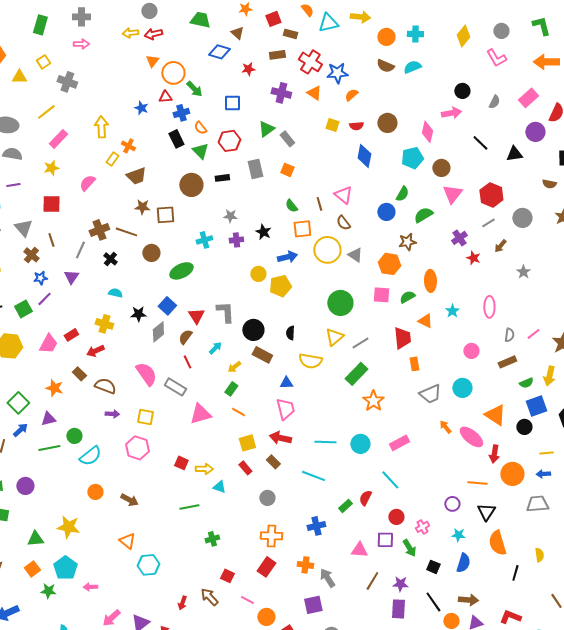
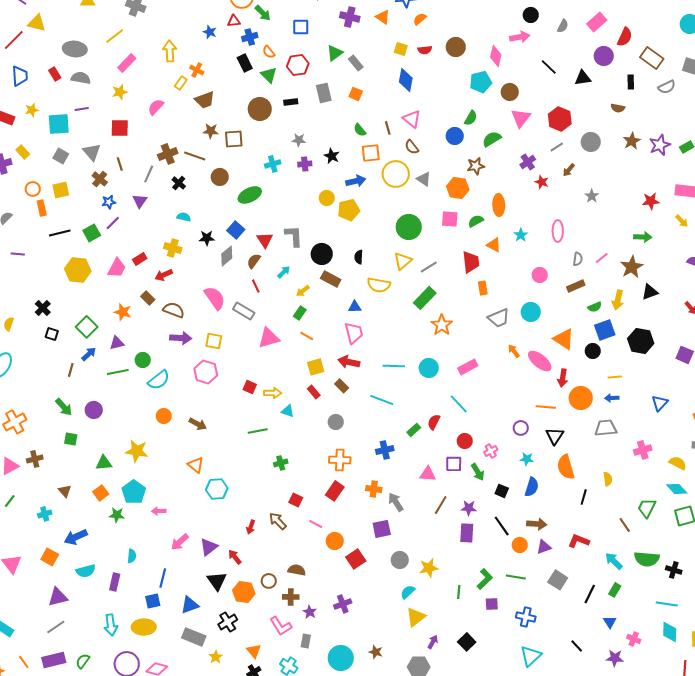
blue diamond: (364, 156) -> (406, 80), moved
purple arrow: (112, 414) -> (181, 338), size x1.5

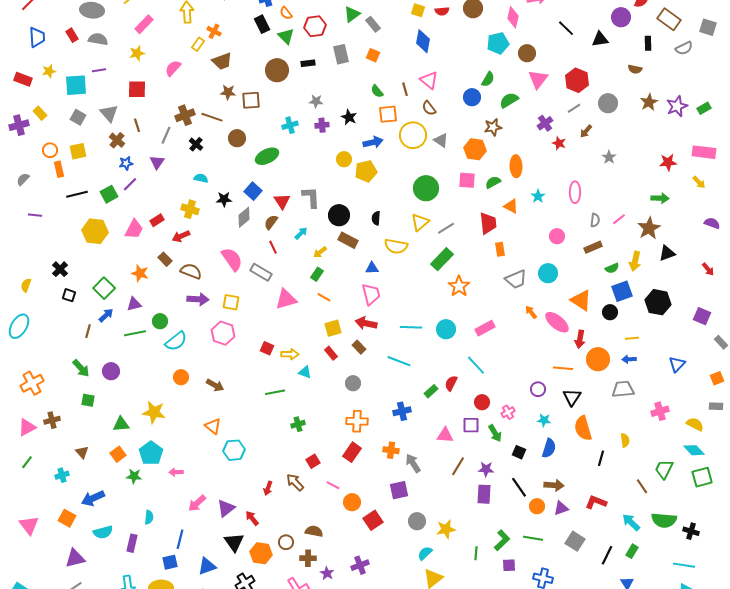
red square: (296, 500) -> (313, 461), turned 32

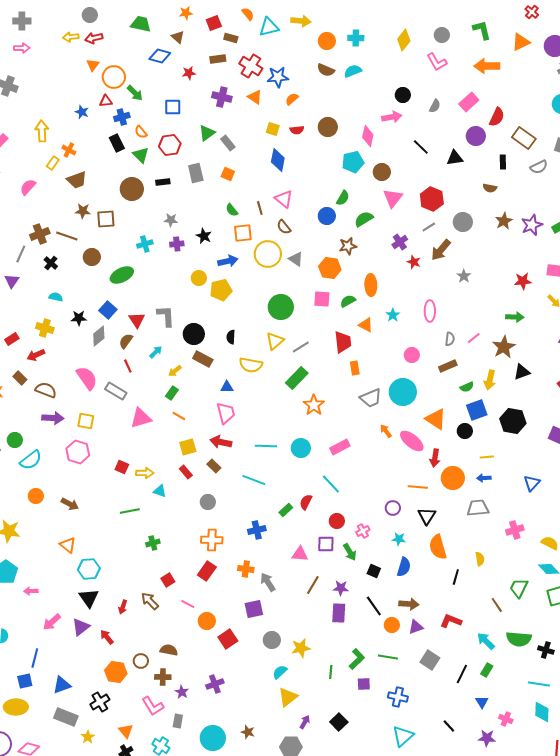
brown arrow: (586, 131) -> (441, 250), size x1.6
cyan circle: (548, 273) -> (403, 392), size x1.4
black triangle: (234, 542) -> (89, 598), moved

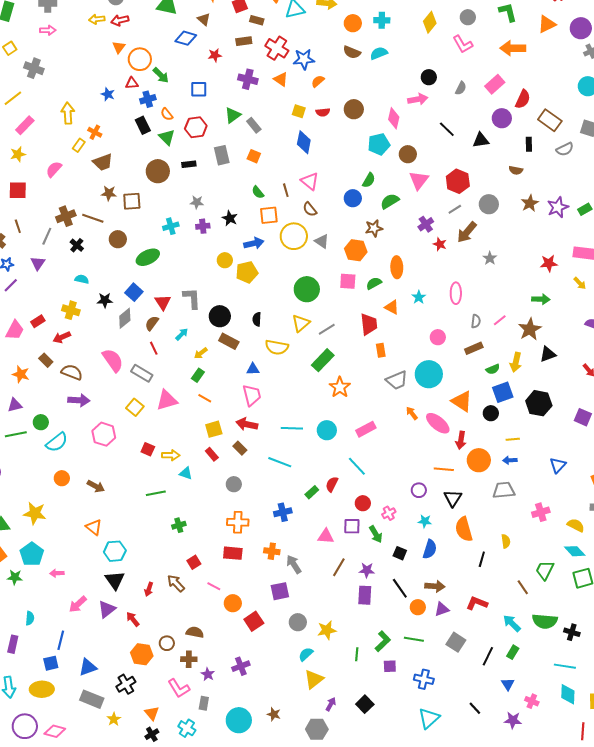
yellow square: (86, 421) -> (135, 407), moved, turned 30
red rectangle: (207, 571) -> (233, 553), turned 60

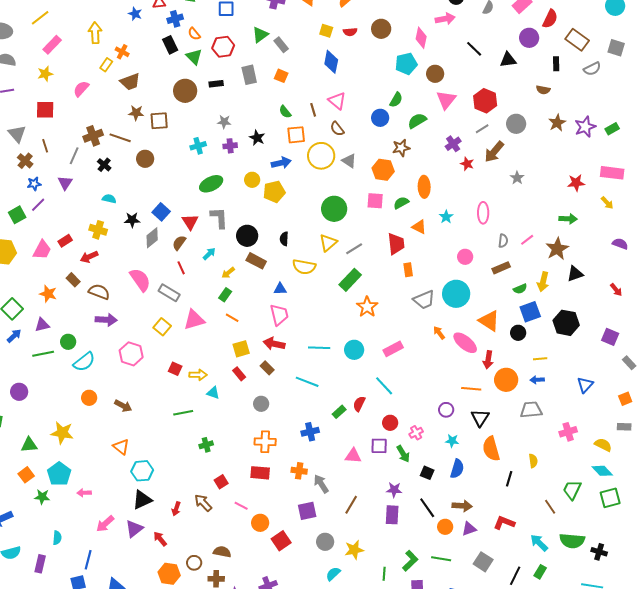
green ellipse: (148, 257) -> (211, 184), moved
brown line: (339, 567) -> (351, 505), moved
black triangle: (115, 580) -> (142, 500), turned 40

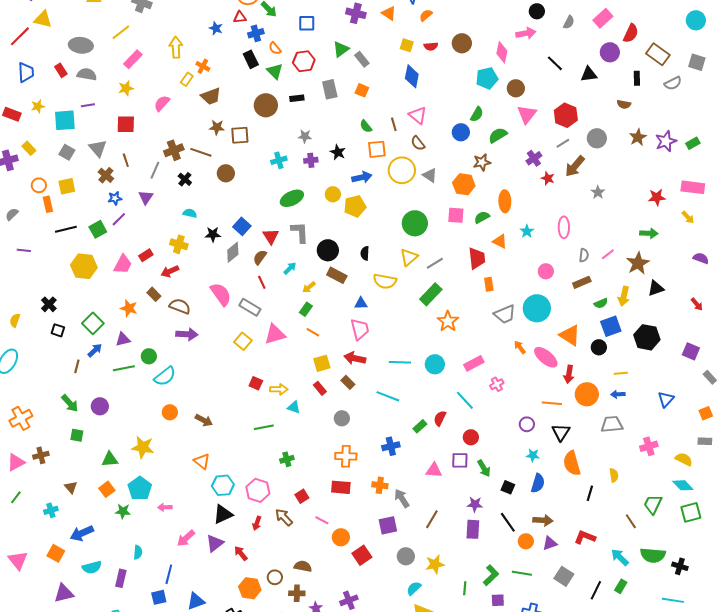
pink hexagon: (131, 354) -> (258, 490), moved
pink cross: (416, 433) -> (497, 384), moved

